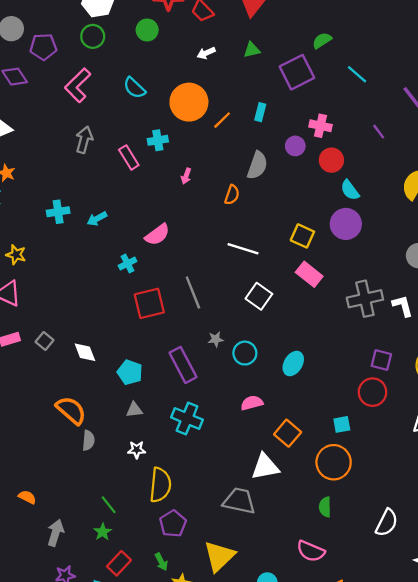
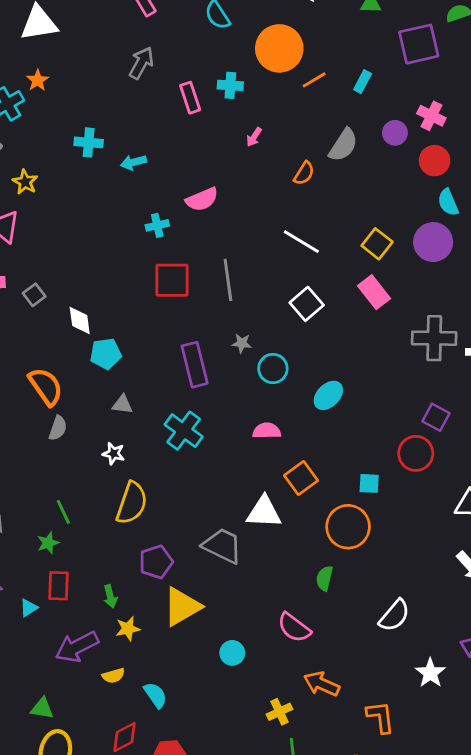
cyan pentagon: (130, 372) -> (106, 354), moved, turned 30
purple pentagon: (173, 524) -> (156, 562), moved
red rectangle: (119, 563) -> (59, 586), turned -55

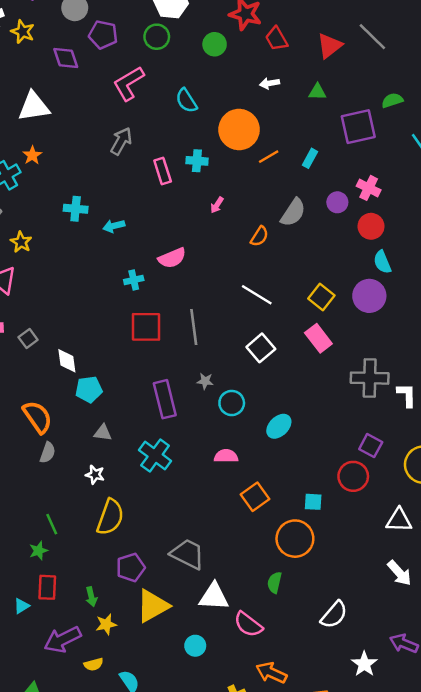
white triangle: (264, 512) -> (214, 597), moved

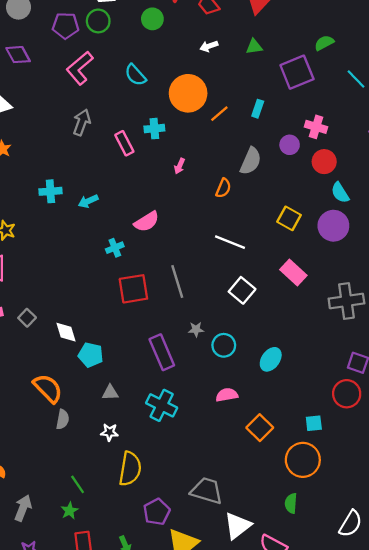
purple pentagon: (103, 35) -> (66, 26), moved
yellow square: (321, 297) -> (289, 218), moved
cyan pentagon: (89, 389) -> (91, 355), turned 30
white triangle: (214, 597) -> (237, 526), turned -32

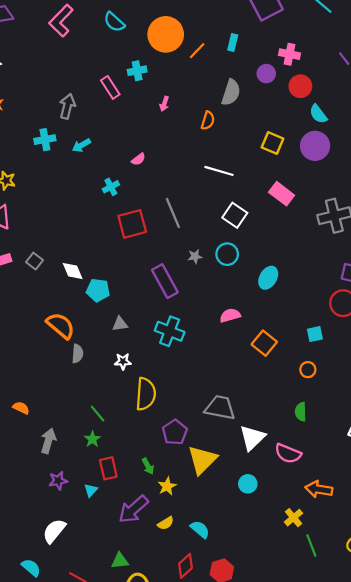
gray arrow: (82, 122) -> (67, 106), moved
pink semicircle: (147, 222) -> (138, 159), size x0.6
cyan circle: (224, 345) -> (227, 254), moved
orange circle: (303, 460) -> (308, 370), size x0.5

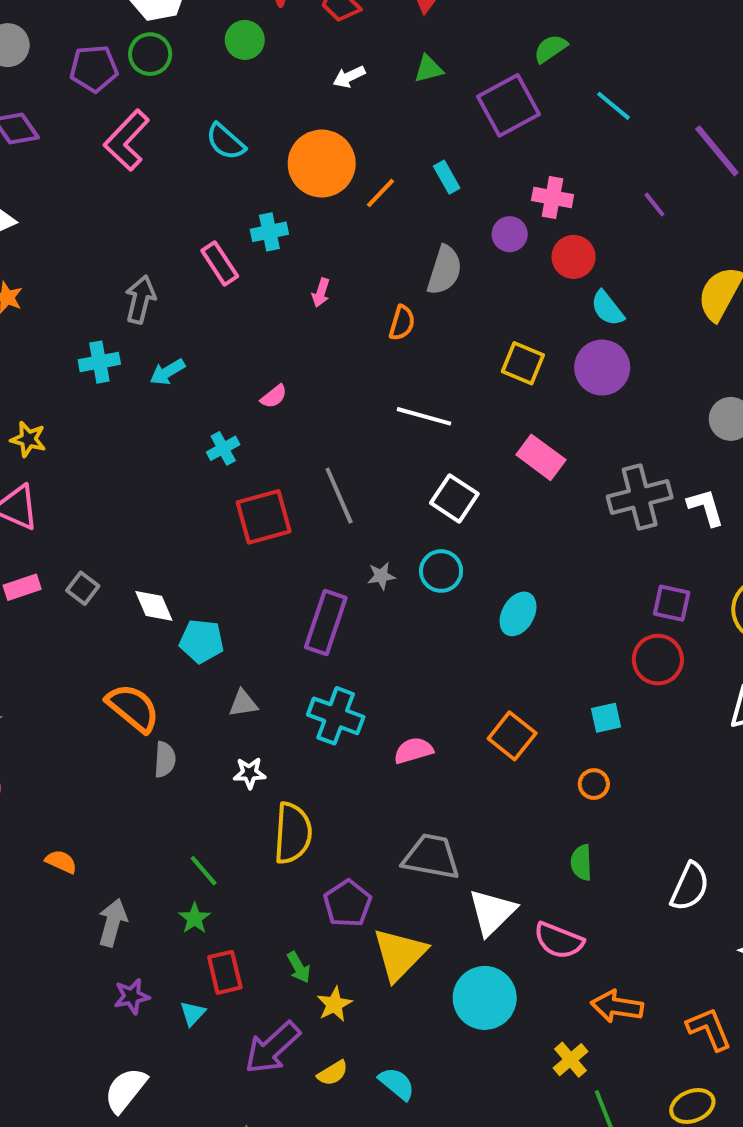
cyan rectangle: (233, 42) -> (447, 177), turned -42
purple rectangle: (165, 281) -> (326, 623), turned 48
pink semicircle: (230, 315) -> (413, 751), moved
cyan circle: (248, 484) -> (485, 998), size x1.8

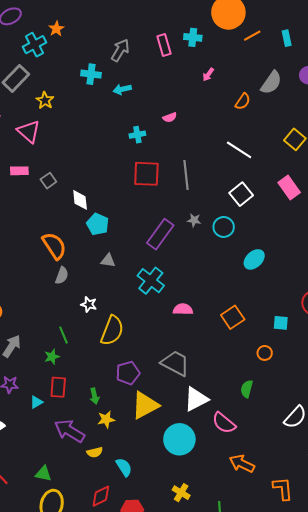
white star: (249, 773) -> (89, 304), moved
purple arrow: (272, 1048) -> (70, 431), turned 56
yellow cross: (571, 1060) -> (181, 493), moved, turned -36

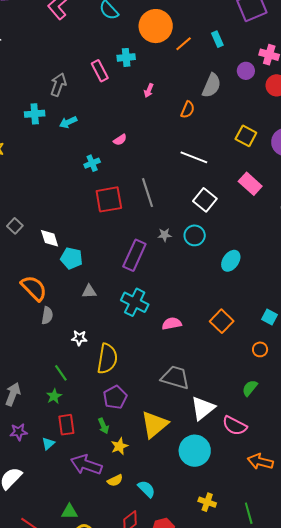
cyan square: (281, 323) -> (269, 317), turned 35
purple pentagon: (128, 373) -> (115, 397), moved
green semicircle: (247, 389) -> (250, 388), turned 36

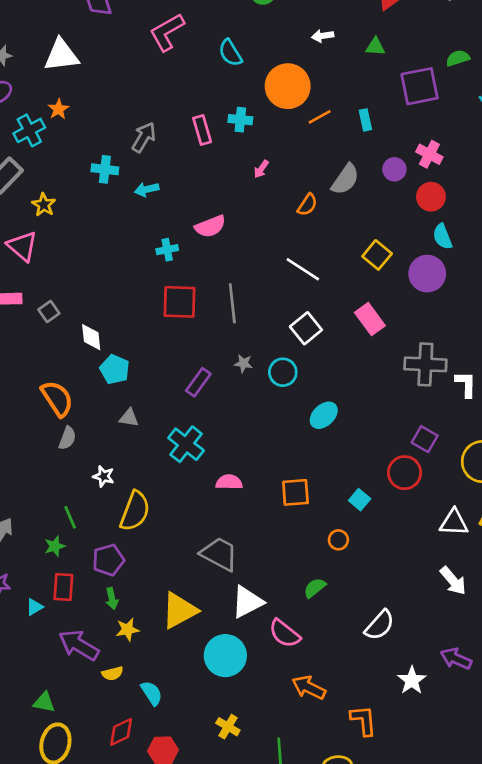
pink semicircle: (120, 140) -> (210, 226), size x1.6
purple rectangle: (134, 255) -> (198, 382), size x0.7
orange square: (222, 321) -> (295, 492), turned 30
purple pentagon: (115, 397) -> (108, 560), moved

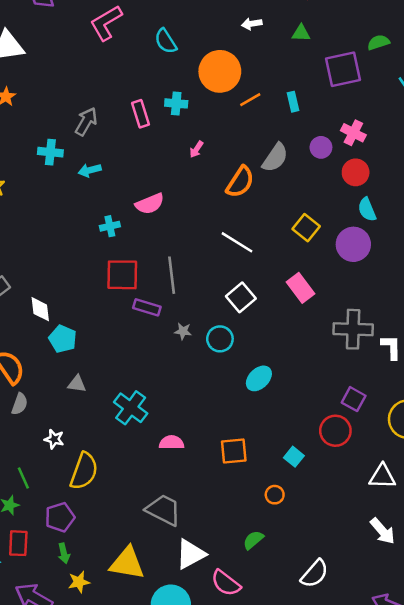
orange semicircle: (307, 205) -> (240, 182), size x1.5
purple rectangle: (198, 382) -> (147, 307), moved, turned 72
yellow triangle: (179, 610) -> (127, 563), turned 39

